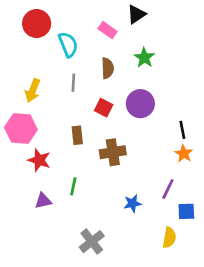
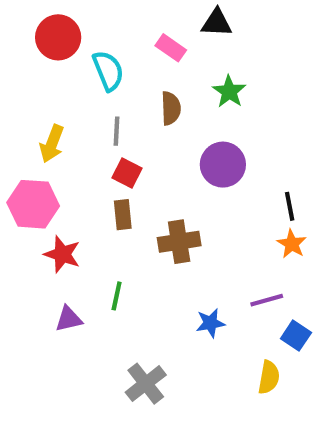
black triangle: (136, 14) -> (217, 23), turned 36
red square: (104, 108) -> (127, 173), moved
purple line: (168, 189) -> (267, 300), turned 48
blue square: (186, 211) -> (296, 336), turned 36

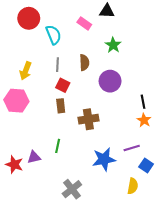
brown semicircle: (171, 108) -> (84, 63), moved
red star: (62, 254) -> (14, 164), moved
blue star: (210, 323) -> (104, 159), size x1.6

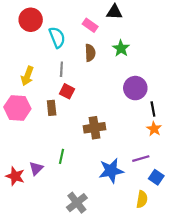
brown semicircle: (84, 63) -> (90, 53), moved
purple circle: (110, 81) -> (135, 88), moved
brown rectangle: (61, 106) -> (52, 108), moved
purple triangle: (34, 157) -> (36, 168), turned -32

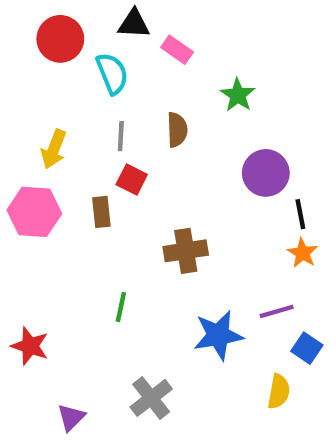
black triangle: (114, 12) -> (134, 24), moved
brown semicircle: (90, 53) -> (177, 130), moved
purple triangle: (36, 168) -> (71, 417), moved

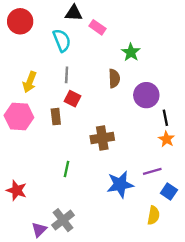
red circle: (60, 39) -> (20, 21), moved
brown semicircle: (177, 130) -> (114, 78), moved
gray cross: (151, 398) -> (63, 220), moved

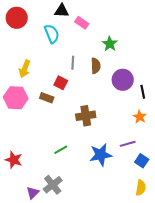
gray line: (67, 75) -> (73, 63), moved
brown rectangle: (56, 117) -> (47, 98), turned -64
black line: (165, 118) -> (143, 92), moved
green line: (67, 169) -> (61, 150), moved, turned 48
yellow semicircle: (153, 215) -> (141, 188), moved

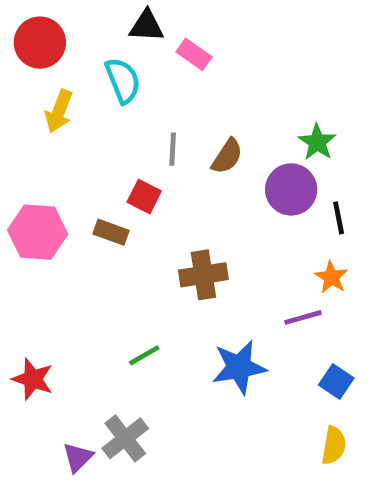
green star: (110, 44) -> (317, 142), moved
brown semicircle: (96, 66) -> (227, 156), turned 35
yellow arrow: (25, 69) -> (59, 111), moved
purple line: (128, 144) -> (303, 317), moved

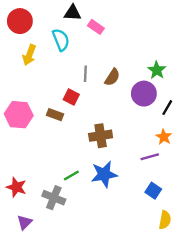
black line: (339, 218) -> (167, 108), turned 42
blue star: (239, 367) -> (104, 174), moved
blue square: (336, 381) -> (153, 191), moved
gray cross: (125, 438) -> (54, 198), moved, turned -30
purple triangle: (78, 457) -> (25, 222), moved

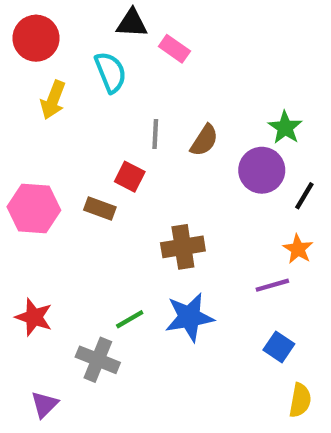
red star: (16, 187) -> (34, 317), moved

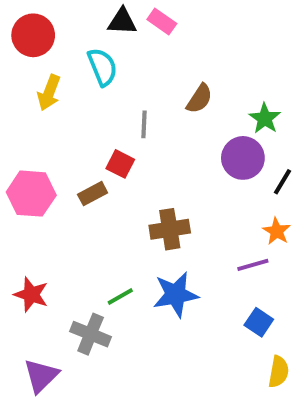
pink rectangle: (174, 49) -> (162, 21), moved
brown semicircle: (204, 140) -> (199, 99), moved
brown rectangle: (100, 209) -> (93, 194), turned -48
purple triangle: (45, 404) -> (41, 376), size x1.4

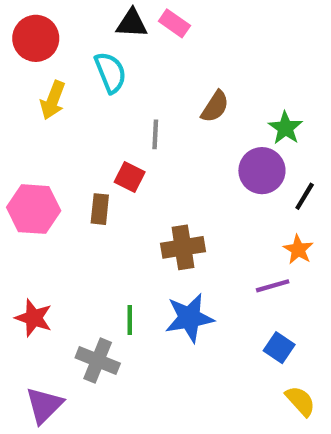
brown rectangle: (93, 194) -> (100, 209), turned -56
green line: (120, 297) -> (130, 320), turned -60
yellow semicircle: (279, 372) -> (300, 401), turned -52

